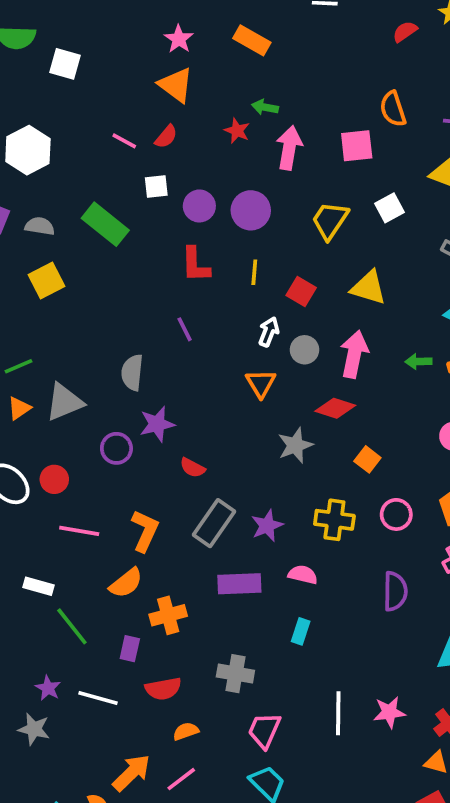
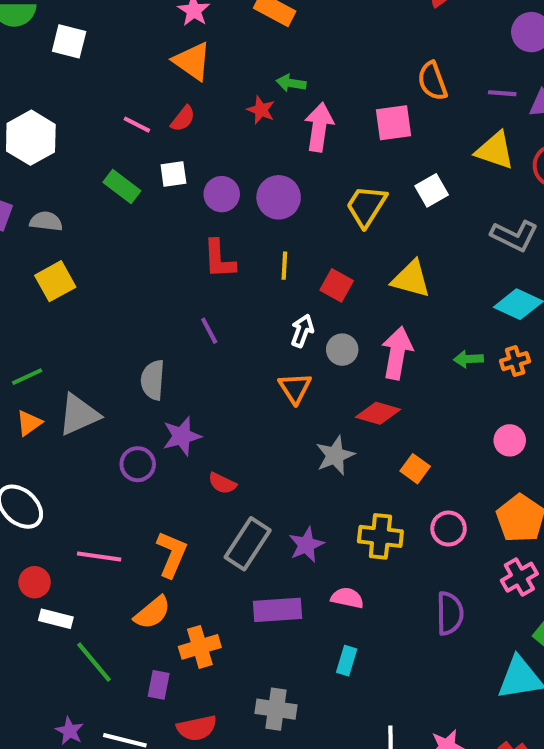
green rectangle: (105, 224) -> (122, 186), moved, size x0.7
red circle: (54, 479) -> (35, 582), moved

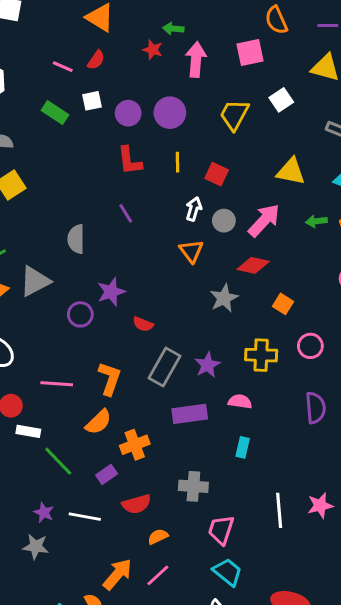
yellow triangle: (411, 279) -> (291, 171), moved
pink arrow: (397, 353) -> (264, 220), turned 36
gray semicircle: (153, 380) -> (76, 239), moved
purple rectangle: (159, 685) -> (107, 474), turned 48

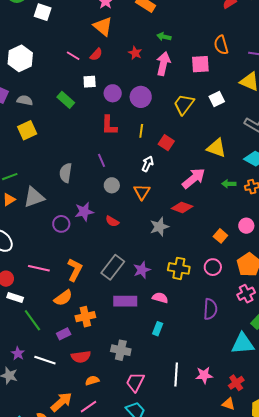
green arrow: (173, 29) -> (164, 37), moved
green rectangle: (55, 113) -> (66, 100), moved
gray circle: (224, 221) -> (112, 185), moved
orange square: (283, 304) -> (220, 236), moved
red semicircle: (143, 324) -> (112, 221), moved

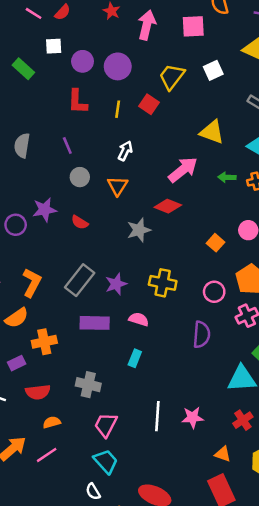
red square: (166, 143) -> (149, 104), moved
gray semicircle: (66, 173) -> (22, 146), moved
pink circle: (213, 267) -> (214, 292), moved
red cross: (236, 383) -> (243, 420), moved

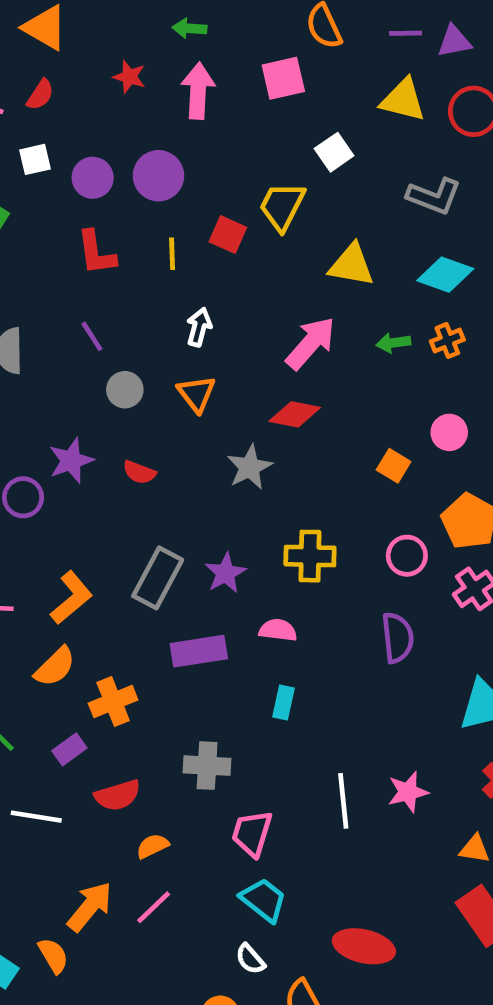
yellow trapezoid: (172, 77) -> (282, 206), moved
orange L-shape: (32, 283) -> (71, 598), turned 32

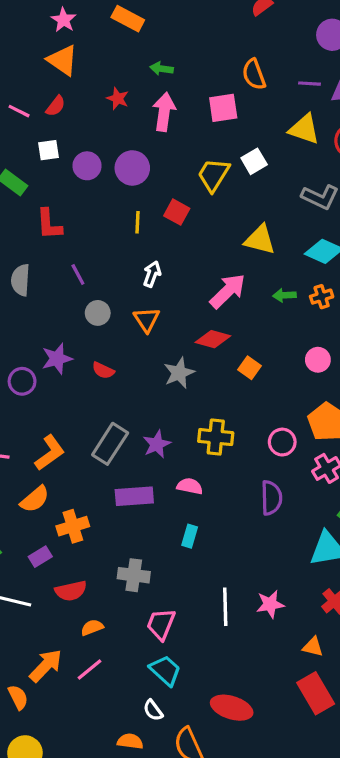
yellow trapezoid: (282, 206) -> (213, 175), moved
red L-shape: (96, 253) -> (49, 224), moved
orange square: (394, 466) -> (249, 368), moved

